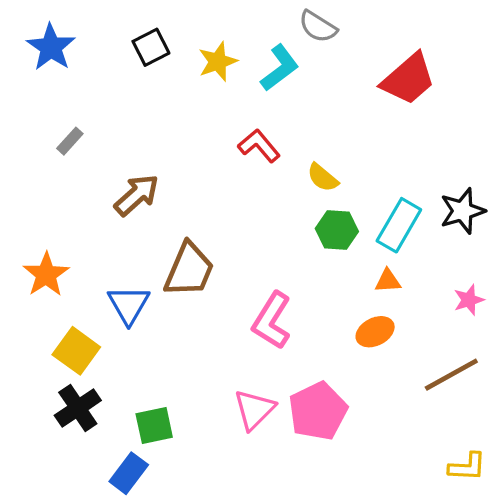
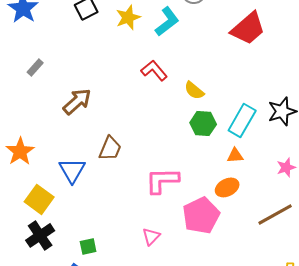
brown trapezoid: (189, 270) -> (110, 148), size x0.7
pink L-shape: (272, 321) -> (162, 180), turned 57
pink triangle: (254, 410) -> (151, 236), size x0.7
pink pentagon: (318, 411) -> (201, 215), moved
green square: (154, 425) -> (88, 246), size x0.7

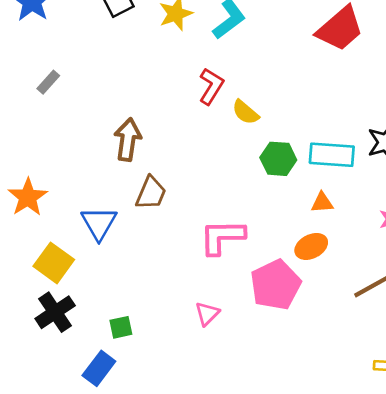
red L-shape: (154, 70) -> (211, 86), turned 72
yellow semicircle: (194, 90) -> (245, 112), moved
brown arrow: (77, 101) -> (128, 140), moved, turned -40
cyan rectangle: (242, 120) -> (332, 155), turned 64

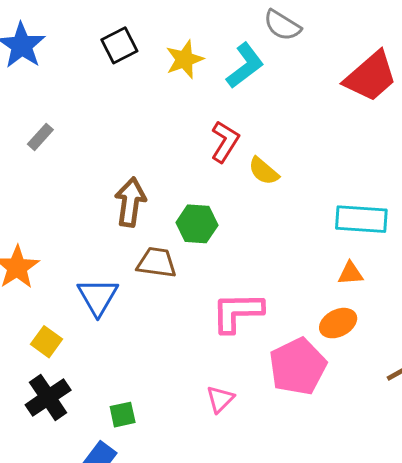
green hexagon: (278, 159) -> (197, 224), moved
brown trapezoid: (151, 193) -> (157, 263), turned -105
yellow square: (54, 263) -> (47, 342), size x0.7

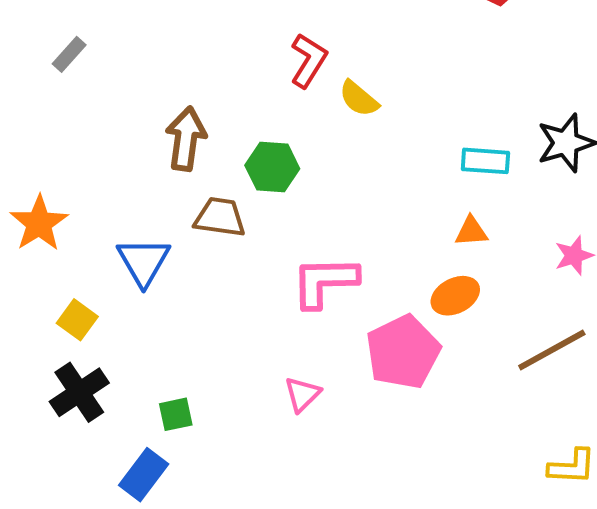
cyan rectangle: (361, 219) -> (485, 161), size x0.7

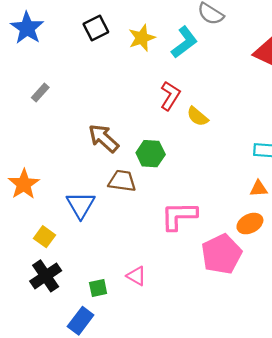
brown arrow: (186, 139) -> (104, 138), turned -56
pink triangle: (302, 394) -> (136, 276), moved, turned -45

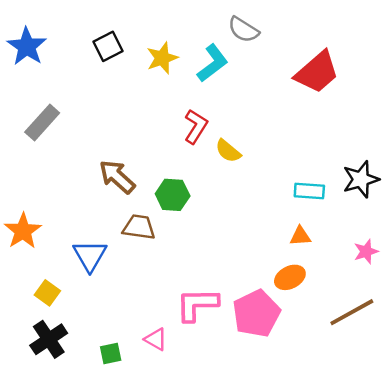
gray rectangle: (40, 92) -> (42, 123), size x1.6
pink L-shape: (179, 216) -> (197, 304), moved

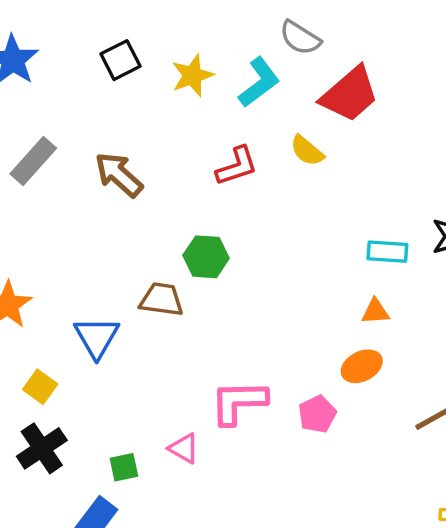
red trapezoid: (317, 72) -> (350, 94), moved
red L-shape: (196, 126) -> (237, 166), turned 40
yellow semicircle: (228, 151) -> (307, 151), moved
brown arrow: (117, 177) -> (119, 175), moved
pink pentagon: (256, 314) -> (317, 414), size x0.6

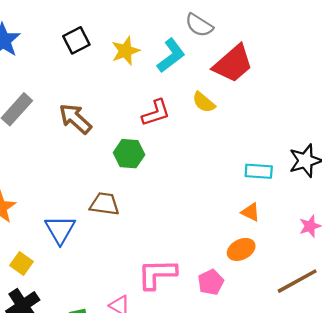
green hexagon: (206, 257) -> (129, 154), moved
orange triangle: (375, 312) -> (250, 212), turned 30

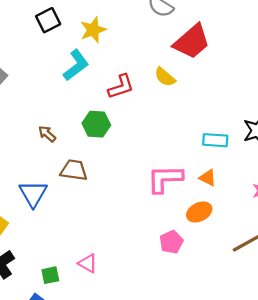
cyan L-shape: (171, 56) -> (76, 65), moved
brown arrow: (75, 119) -> (47, 134), moved, size x0.6
pink L-shape: (157, 274) -> (165, 179), moved

